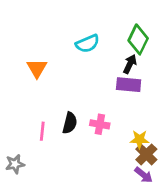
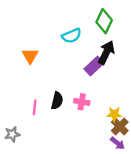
green diamond: (138, 39) -> (104, 21), moved
black arrow: (130, 64) -> (106, 53), size x1.5
purple rectangle: (129, 85) -> (94, 66), moved, turned -48

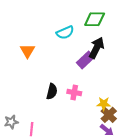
green diamond: (104, 21) -> (95, 19), turned 65
pink line: (35, 107) -> (32, 129), moved

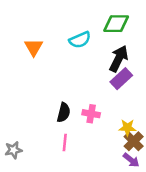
orange triangle: (27, 51) -> (34, 47), moved
purple rectangle: (85, 60) -> (121, 79), moved
pink line: (32, 129) -> (65, 143), moved

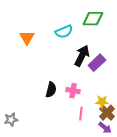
black arrow: (119, 59) -> (82, 56), moved
pink line: (65, 143) -> (81, 114), moved

